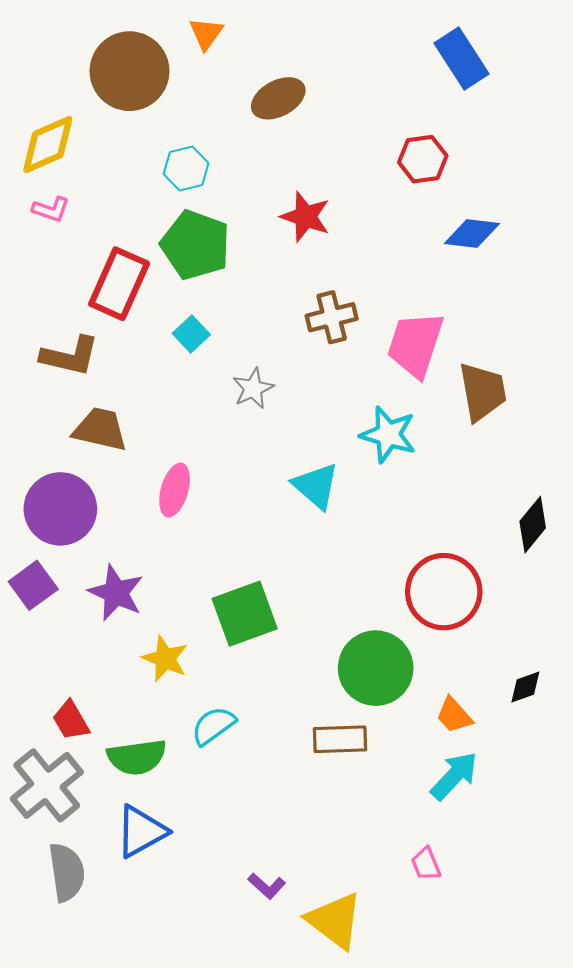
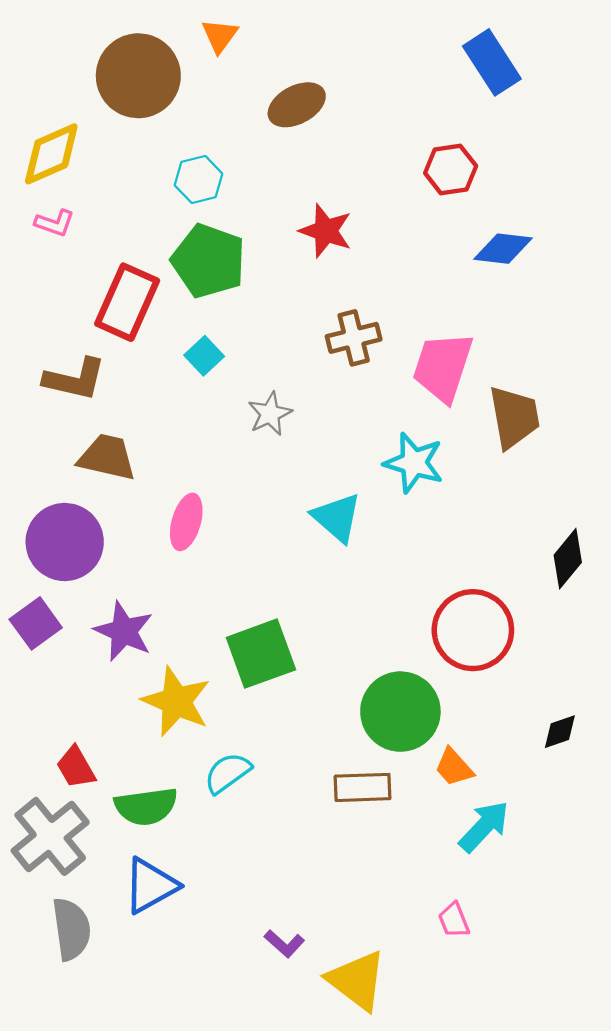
yellow star: (165, 659) -> (176, 702), size x1.4
orange trapezoid: (454, 715) -> (454, 767), moved

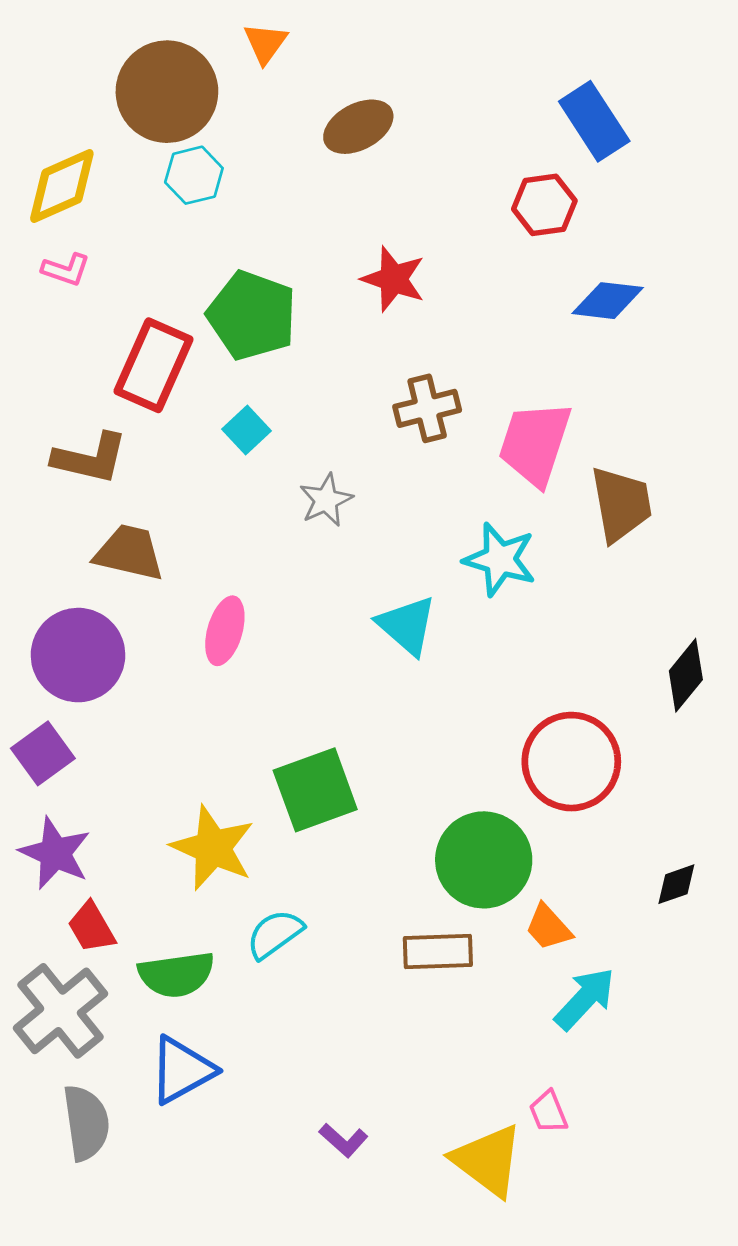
blue rectangle: (492, 62) -> (594, 121), moved
cyan hexagon: (199, 180) -> (194, 175), moved
purple star: (124, 631) -> (55, 853), moved
yellow triangle: (357, 980) -> (488, 1160), moved

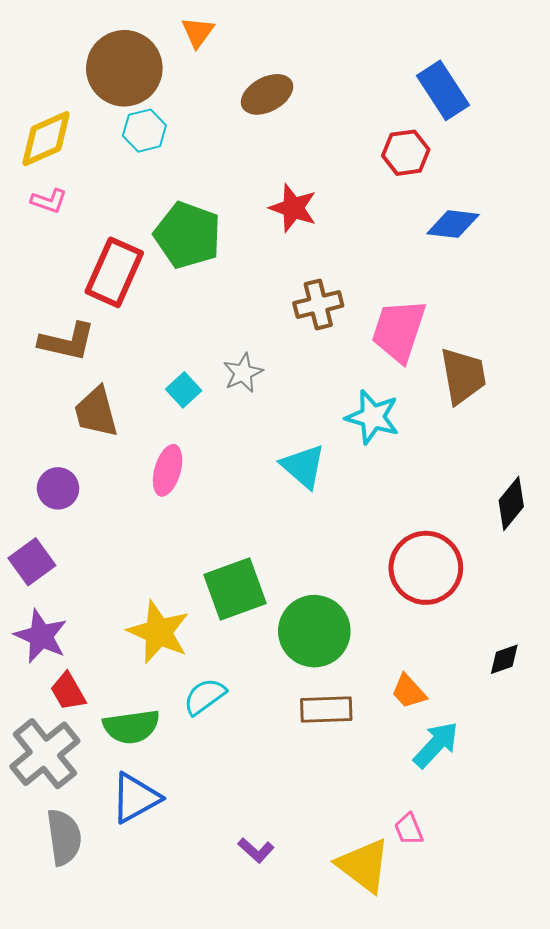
cyan square: (246, 430) -> (184, 390), moved
brown trapezoid: (129, 553) -> (96, 412), turned -118
purple circle: (78, 655) -> (58, 488), size x0.6
green circle: (484, 860) -> (314, 631), moved

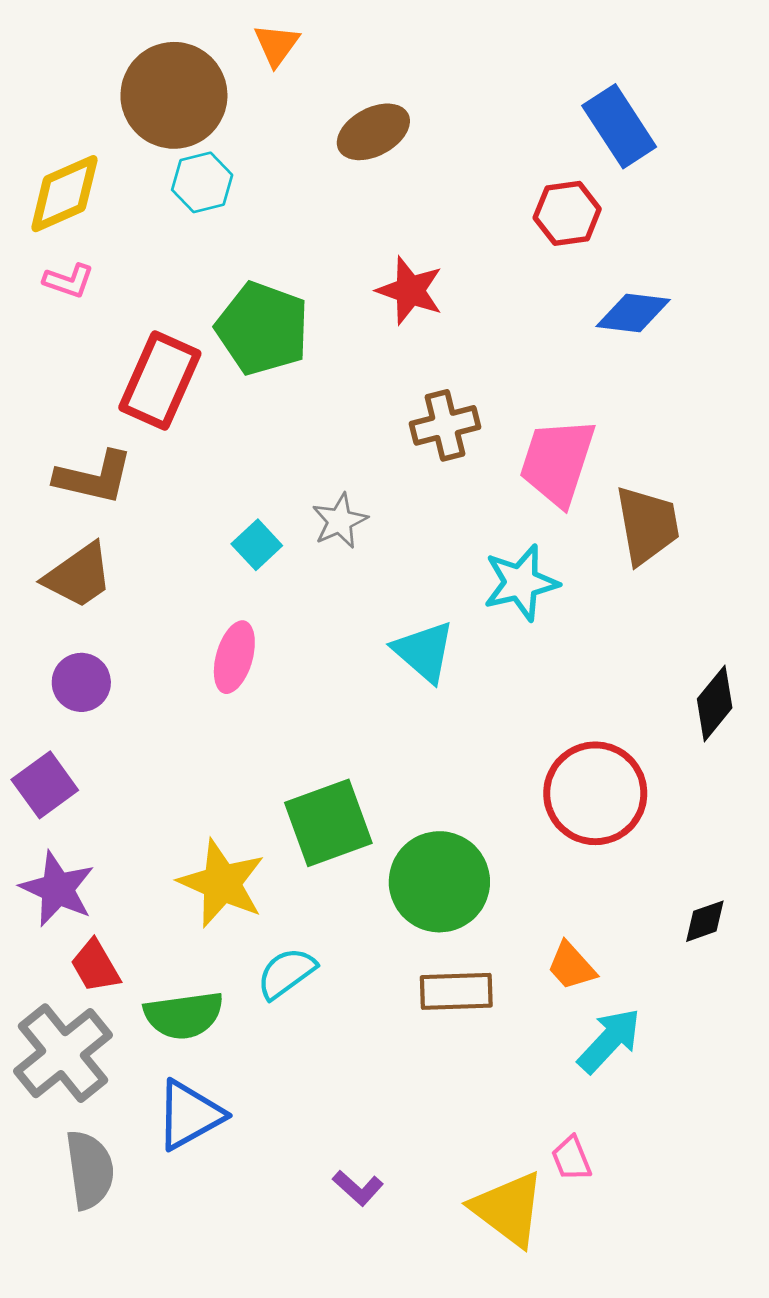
brown trapezoid: (96, 412) -> (78, 576), moved, turned -110
cyan star: (373, 417) -> (521, 583), turned -30

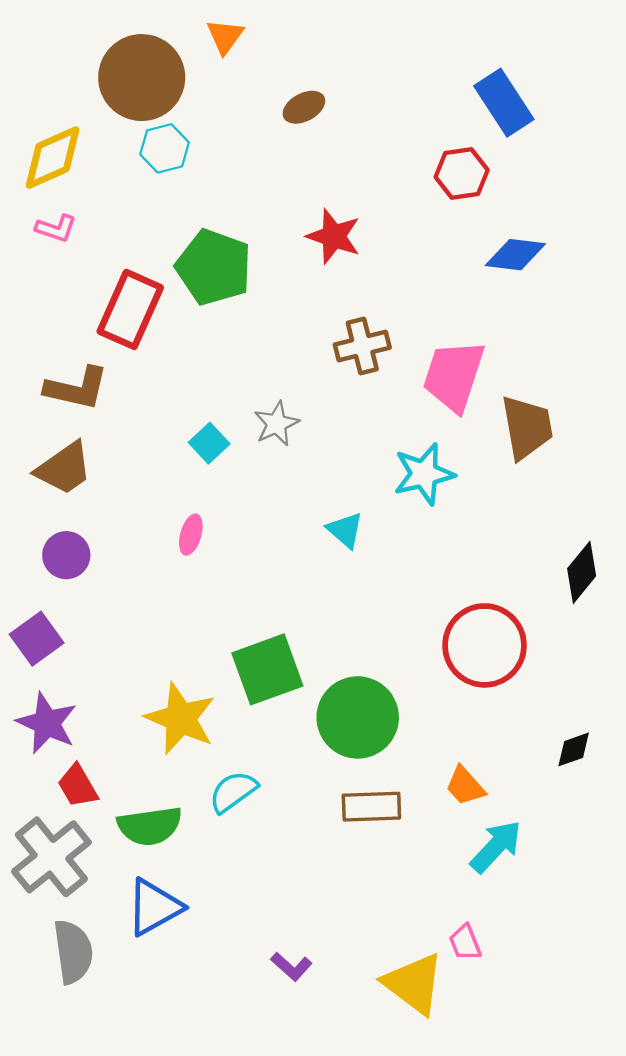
brown ellipse: (373, 132) -> (304, 107), size x0.7
cyan triangle: (424, 651) -> (345, 530), size x0.7
pink ellipse: (234, 657) -> (191, 535), size x0.7

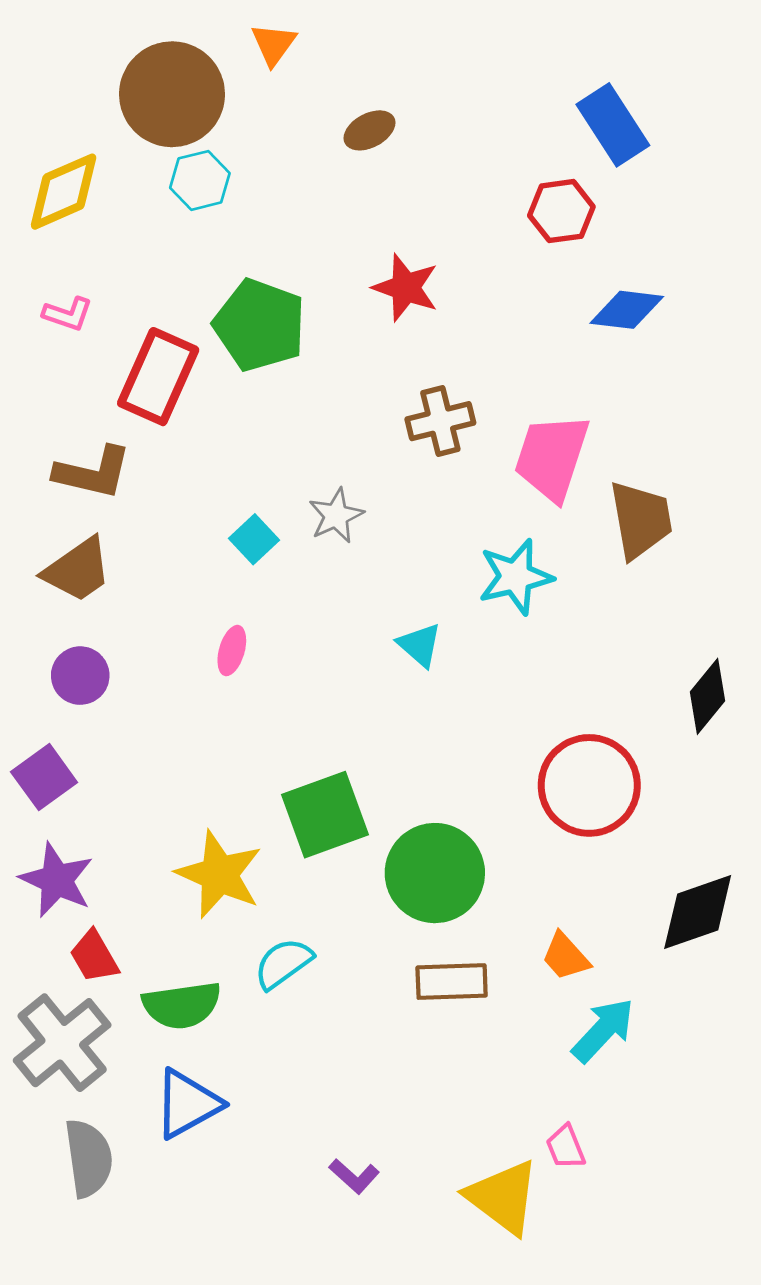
pink L-shape: (56, 228) -> (68, 314), moved
black diamond: (574, 749) -> (698, 912), size x1.8

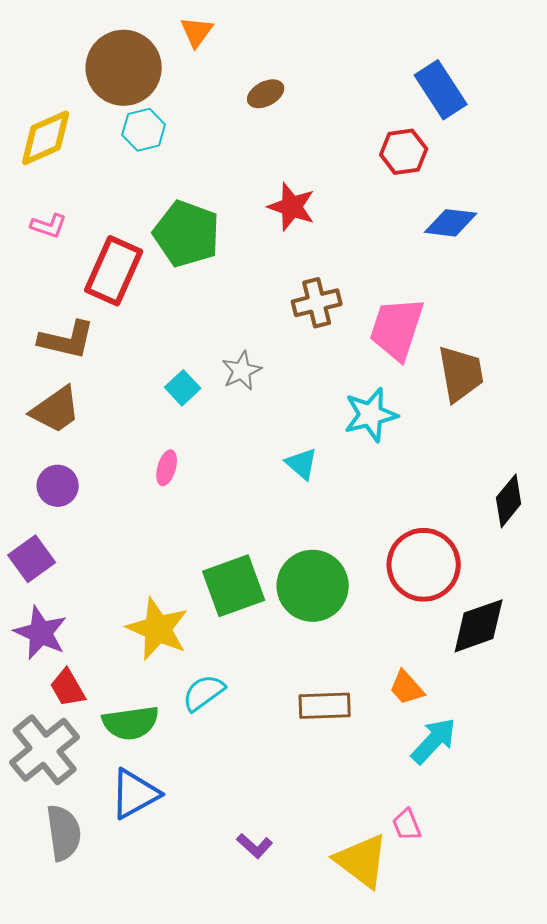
green circle: (435, 873) -> (313, 586), moved
black diamond: (698, 912) -> (479, 626), moved

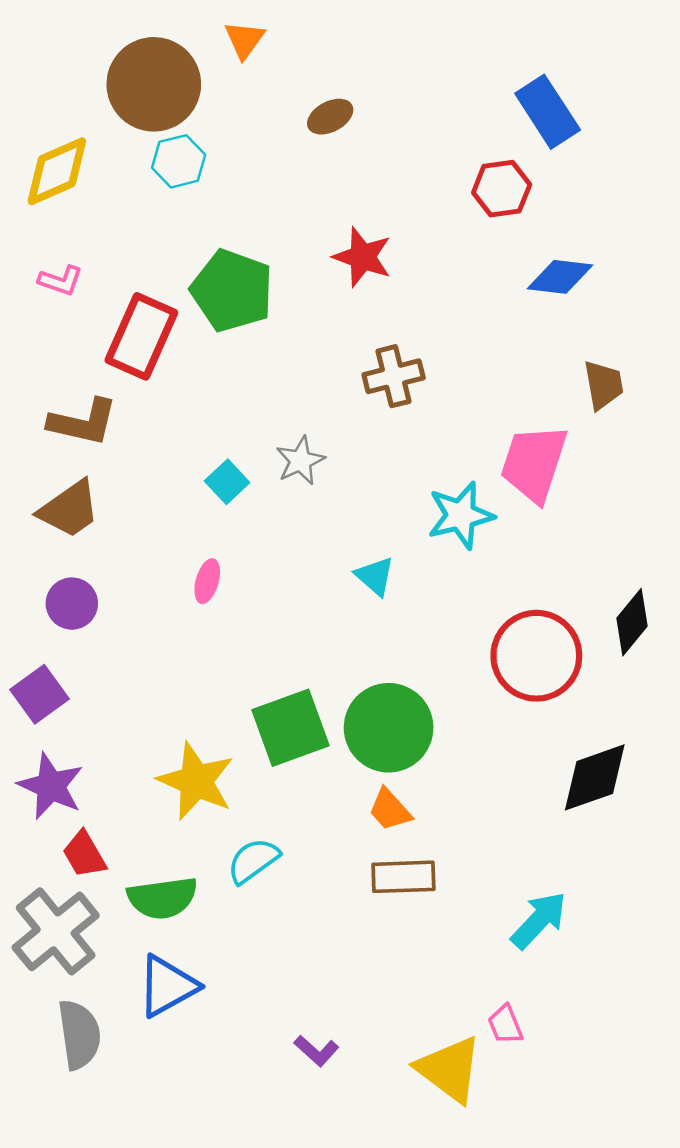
pink trapezoid: (397, 329) -> (534, 463), moved
brown trapezoid: (461, 374) -> (603, 385), moved, size x0.7
red circle: (424, 565) -> (536, 656), moved
orange trapezoid: (407, 688) -> (390, 810), moved

